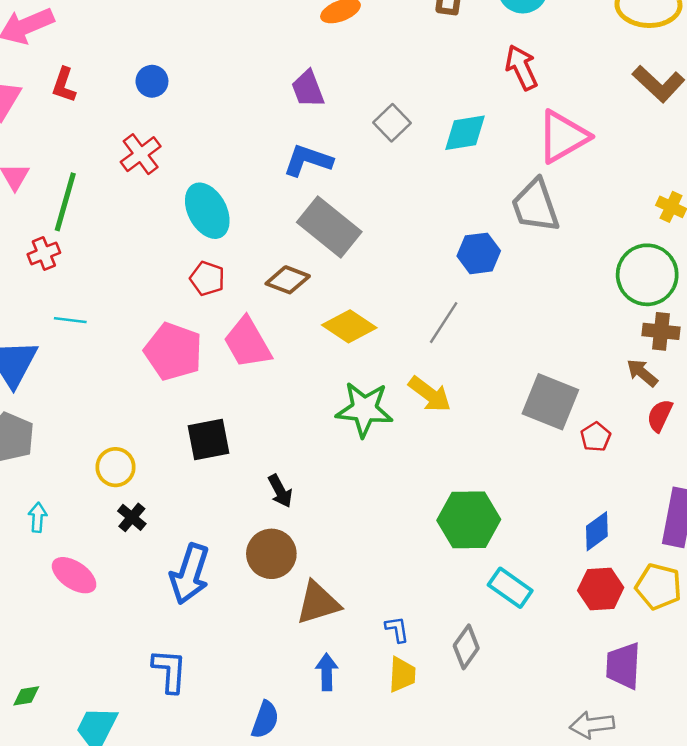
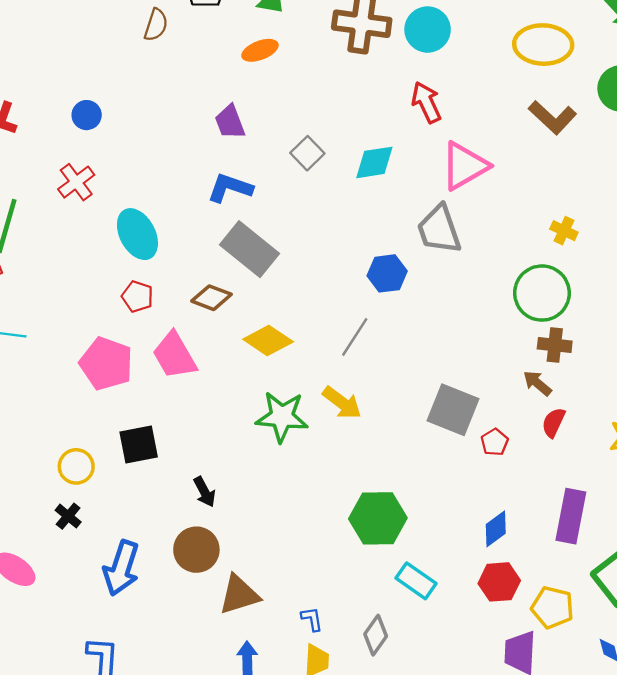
yellow circle: (116, 467) -> (76, 466), moved
yellow pentagon: (658, 587) -> (552, 607), moved

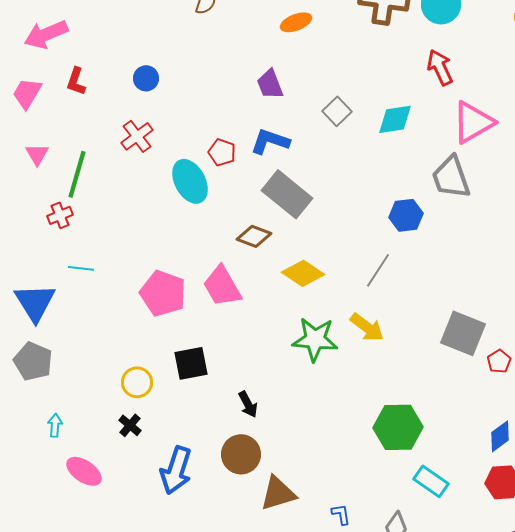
red pentagon: (137, 297) -> (222, 152), moved

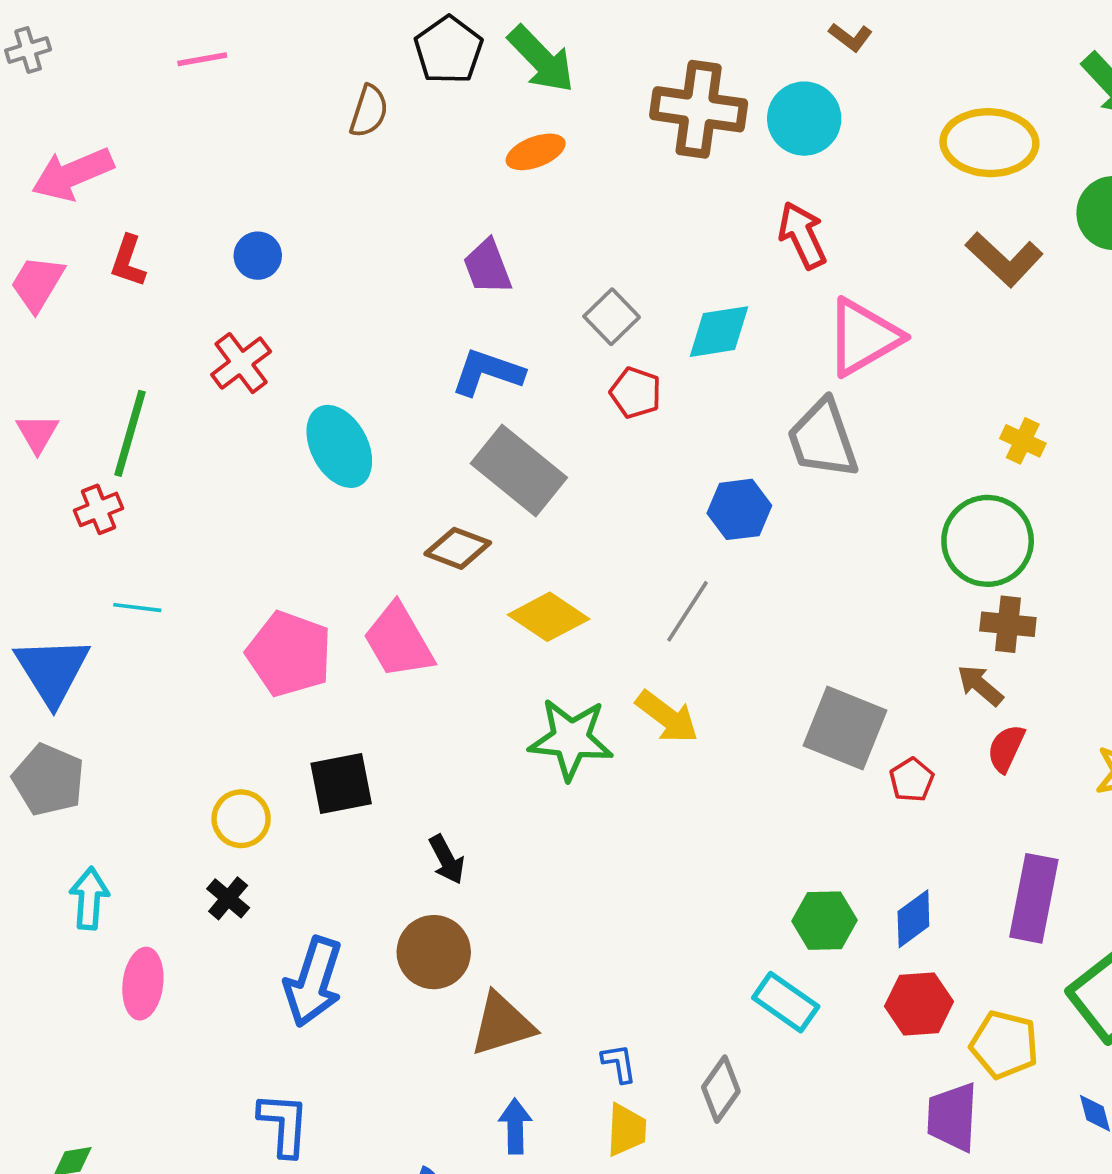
red pentagon: (222, 152) -> (636, 393), moved
pink triangle: (37, 154) -> (37, 433), moved
cyan arrow: (55, 425) -> (89, 898), size x1.4
green hexagon: (398, 427) -> (825, 921), moved, size x0.7
pink ellipse: (84, 471) -> (143, 984), turned 63

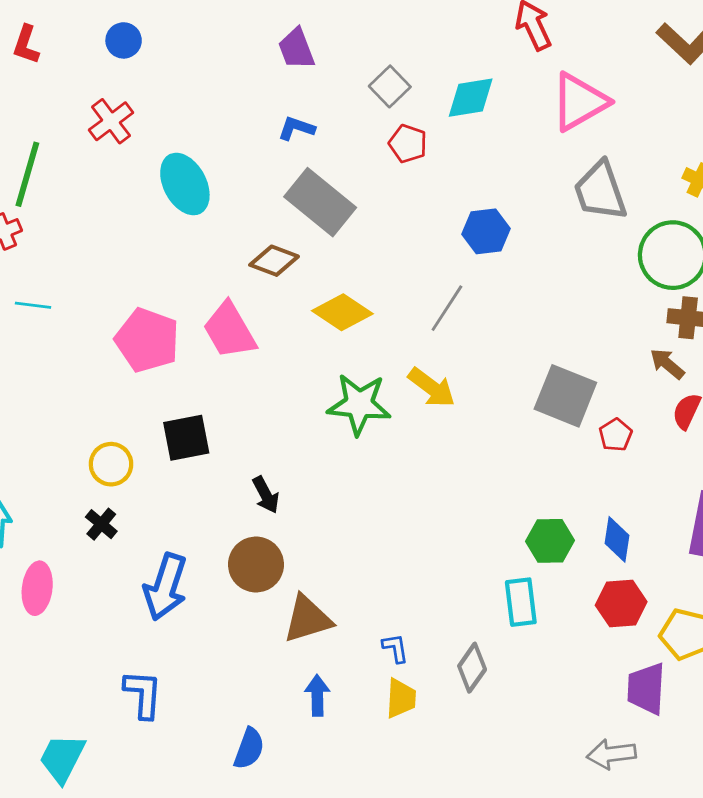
blue L-shape: (487, 372) -> (296, 128), size x0.7
gray trapezoid: (823, 439) -> (600, 191), moved
blue diamond: (913, 919) -> (617, 539), turned -45
cyan rectangle: (786, 1002) -> (521, 602), turned 48

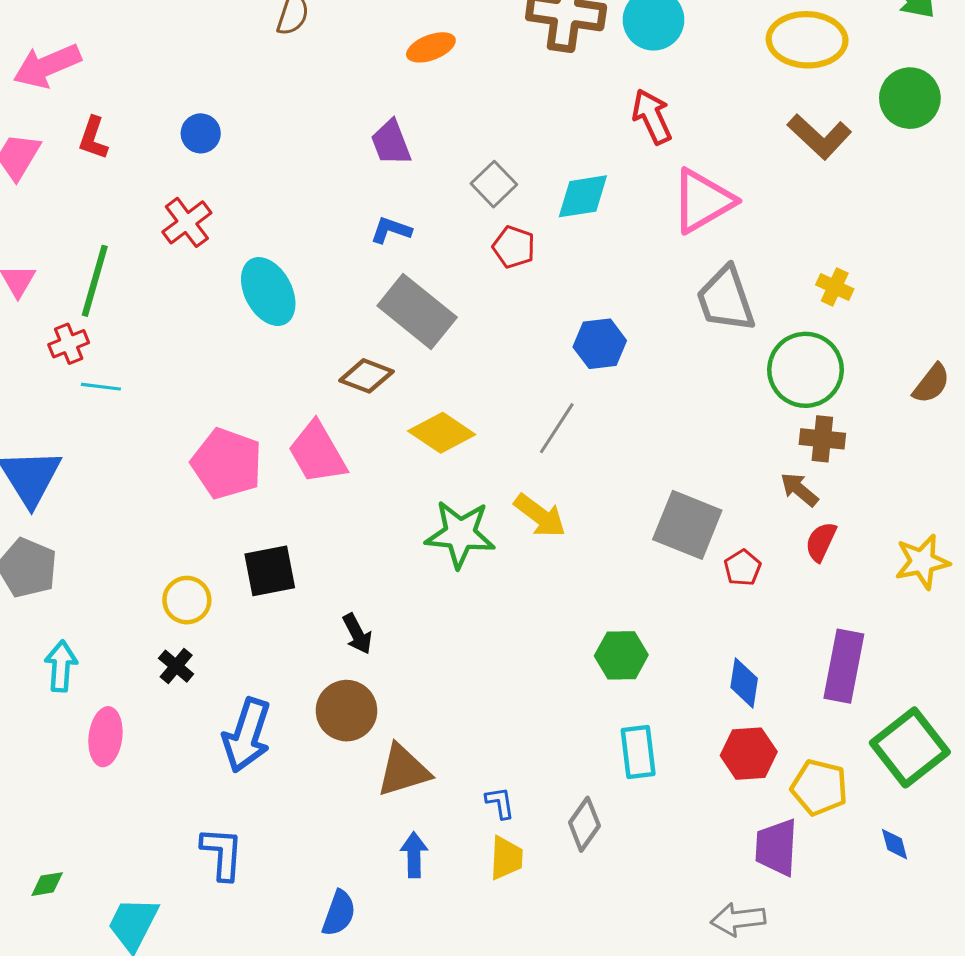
cyan line: (33, 305) -> (101, 387), moved
green hexagon: (550, 541) -> (621, 655), moved

